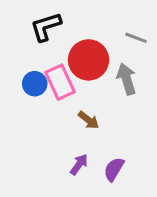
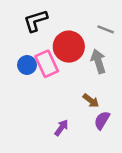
brown arrow: (89, 120) -> (91, 101), moved
purple semicircle: (114, 169) -> (102, 120), moved

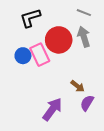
gray line: (106, 29) -> (84, 13), moved
gray arrow: (98, 61) -> (84, 37), moved
purple arrow: (61, 128) -> (52, 109), size x1.6

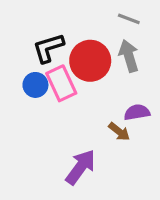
black L-shape: (30, 18) -> (48, 48), moved
purple semicircle: (87, 103) -> (137, 112), moved, turned 49

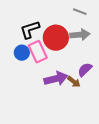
gray arrow: (129, 56) -> (80, 35), turned 102
purple semicircle: (137, 112) -> (85, 70), turned -35
purple arrow: (81, 167) -> (56, 79), moved, turned 40

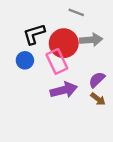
gray line: (80, 12) -> (76, 12), moved
pink rectangle: (38, 52) -> (57, 61), moved
brown arrow: (74, 82) -> (98, 99), moved

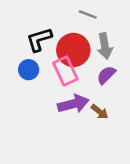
gray arrow: (91, 40) -> (105, 46), turned 85
purple semicircle: (97, 80) -> (106, 75), moved
brown arrow: (98, 99) -> (100, 112), moved

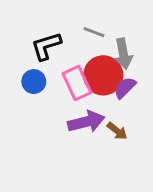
gray line: (88, 14) -> (94, 32), moved
red circle: (73, 50) -> (103, 75), moved

